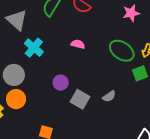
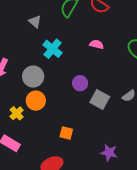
gray triangle: (17, 20) -> (35, 22), size x0.6

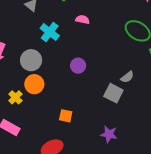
pink semicircle: (97, 44) -> (83, 20), moved
gray square: (100, 99) -> (113, 93), moved

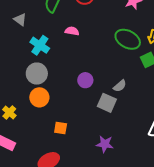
gray circle: (31, 60) -> (37, 74), moved
purple circle: (78, 66) -> (85, 80), moved
orange circle: (34, 84) -> (39, 97), moved

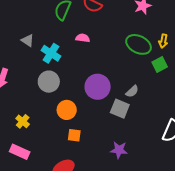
gray triangle: (20, 20) -> (28, 40), moved
purple circle: (85, 80) -> (98, 87), size x1.6
orange circle: (39, 97) -> (67, 110), moved

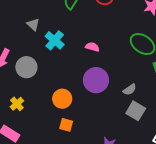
pink semicircle: (83, 38) -> (92, 47), moved
gray circle: (49, 82) -> (26, 67), moved
gray square: (120, 109) -> (136, 111), moved

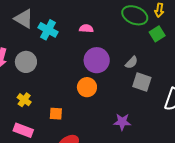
gray triangle: (33, 24) -> (24, 19), size x1.5
orange circle: (62, 99) -> (87, 87), moved
orange square: (66, 125) -> (56, 114), moved

